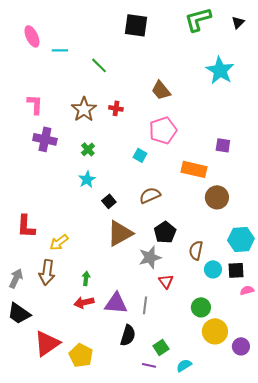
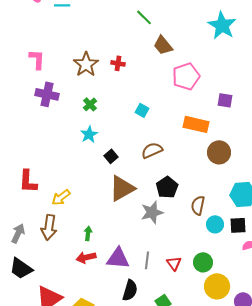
green line: (99, 65) -> (144, 17), moved
pink pentagon: (163, 130) -> (186, 76), moved
red triangle: (166, 281) -> (174, 263), moved

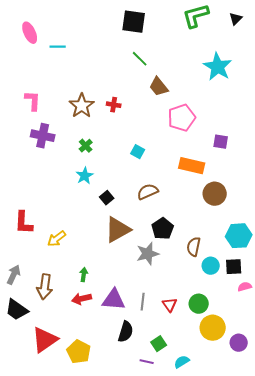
brown arrow: (49, 227) -> (45, 287), moved

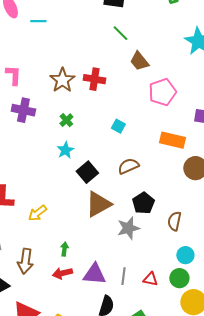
red cross: (114, 105) -> (94, 79), size x1.5
black square: (107, 198) -> (87, 172), size x1.5
cyan circle: (211, 266) -> (185, 255), moved
red triangle: (170, 305) -> (150, 279), turned -42

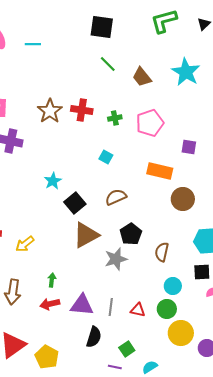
cyan line: (38, 21) -> (33, 44), moved
brown trapezoid: (139, 61) -> (142, 77), moved
green cross: (66, 120) -> (115, 118), moved, turned 32

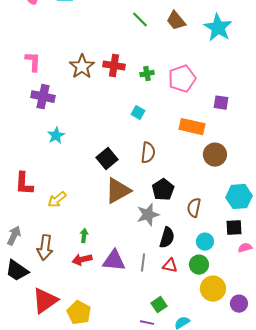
brown trapezoid: (142, 77) -> (176, 21), moved
cyan star: (53, 181) -> (56, 136), moved
brown semicircle: (116, 197) -> (148, 153), turned 120
black semicircle: (94, 337) -> (167, 238), moved

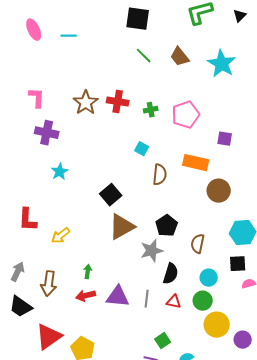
brown semicircle: (148, 153) -> (160, 175), moved

